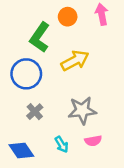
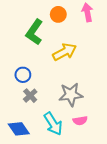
blue circle: (26, 74) -> (23, 75), moved, size x0.6
cyan arrow: (62, 144) -> (53, 124), size x1.6

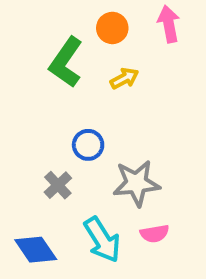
yellow arrow: (65, 52) -> (124, 78), moved, size x0.6
blue circle: (23, 75) -> (88, 145), moved

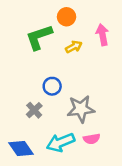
pink arrow: (169, 24) -> (102, 35), moved
green L-shape: (66, 62) -> (39, 37), turned 36
cyan arrow: (102, 240) -> (61, 142), turned 100

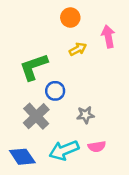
green L-shape: (39, 37) -> (34, 67), moved
gray star: (81, 109) -> (85, 115), size x0.6
gray cross: (34, 110) -> (36, 116), size x1.5

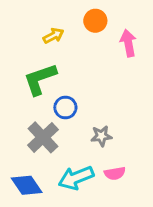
orange circle: (70, 18) -> (95, 21), moved
yellow arrow: (78, 49) -> (53, 36), moved

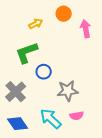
gray star: (101, 136) -> (68, 91), size x1.5
gray cross: (43, 137) -> (16, 92), moved
cyan arrow: (76, 178) -> (51, 119), turned 65

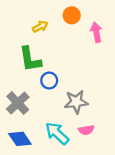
green L-shape: (27, 53) -> (30, 59), turned -80

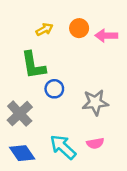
orange circle: (72, 15) -> (79, 28), moved
pink arrow: (96, 32) -> (106, 36), turned -78
gray star: (76, 102) -> (95, 102), moved

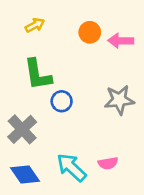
yellow arrow: (44, 29) -> (35, 25), moved
gray star: (95, 102) -> (119, 100), moved

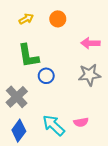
orange circle: (90, 32) -> (58, 19), moved
pink arrow: (121, 41) -> (90, 43), moved
blue diamond: (25, 174) -> (19, 131), turned 70

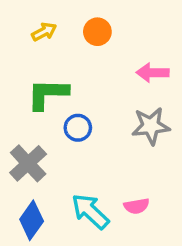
green L-shape: (28, 56) -> (48, 94), turned 100

